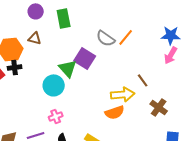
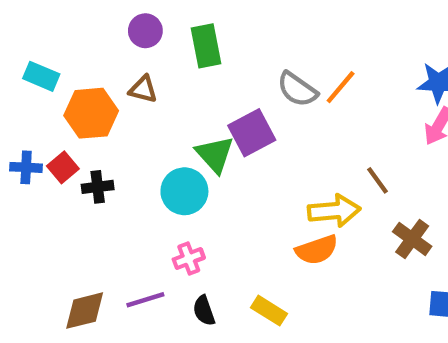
purple square: (85, 58) -> (252, 133), turned 30
black cross: (15, 67) -> (98, 187), moved

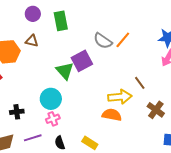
black cross: (98, 187) -> (17, 112), moved
cyan circle: (184, 191) -> (51, 99), moved
orange semicircle: (317, 250) -> (112, 115), turned -150

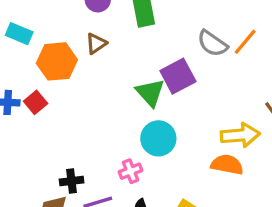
brown triangle: (32, 41) -> (96, 43), turned -48
cyan circle: (51, 99) -> (158, 138), moved
black cross: (17, 112) -> (72, 181), moved

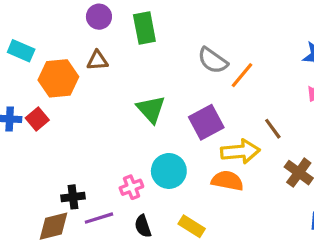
orange line: (245, 42) -> (242, 75), moved
brown triangle: (96, 43) -> (97, 60), turned 30
purple square: (178, 76) -> (206, 122), moved
cyan circle: (158, 138) -> (169, 171), moved

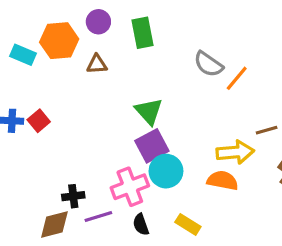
orange hexagon: (58, 78) -> (59, 41), moved
purple square: (206, 122) -> (152, 146), moved
brown line: (273, 129) -> (267, 130), turned -70
pink cross: (131, 187) -> (130, 187), size x1.6

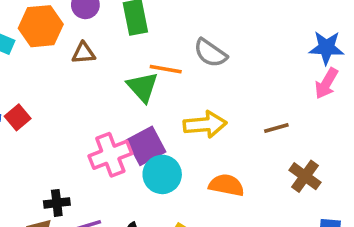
orange line: (237, 78) -> (166, 69), moved, turned 60
green triangle: (149, 111) -> (143, 87), moved
yellow arrow: (235, 152) -> (205, 124), moved
pink cross: (130, 187) -> (110, 155), moved

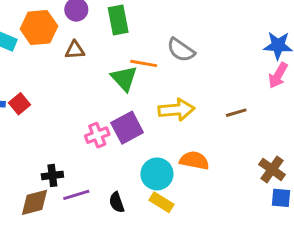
pink cross: (110, 155) -> (97, 135), size x0.7
cyan circle: (162, 174) -> (157, 174), moved
brown cross: (305, 176) -> (272, 169), moved

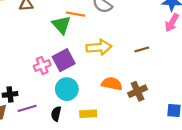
brown cross: (272, 169) -> (138, 91), moved, turned 30
cyan circle: (157, 174) -> (67, 89), moved
black semicircle: (117, 202) -> (56, 114), turned 32
yellow rectangle: (161, 202) -> (88, 114), turned -35

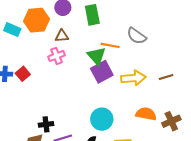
brown line: (142, 49) -> (166, 77), moved
purple square: (64, 60) -> (102, 72), moved
pink cross: (42, 66) -> (57, 56), moved

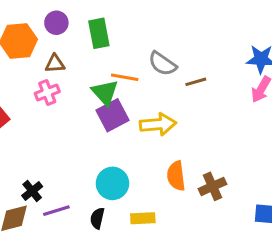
brown line: (166, 77) -> (196, 82), moved
orange semicircle: (146, 114) -> (176, 176), turned -108
black cross: (46, 124) -> (32, 191), turned -32

